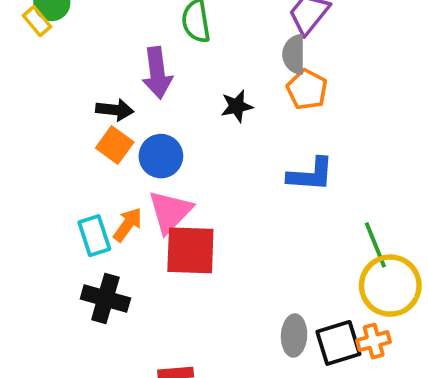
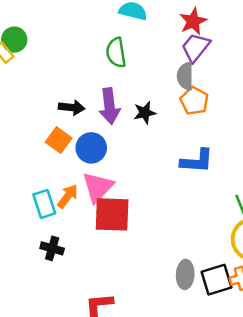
purple arrow: (157, 73) -> (109, 106), moved
black arrow: (115, 110) -> (72, 107), moved
black cross: (105, 299) -> (52, 248), size x0.7

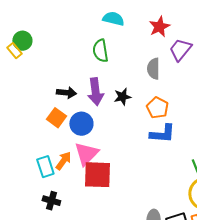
purple trapezoid: (196, 47) -> (180, 50), moved
orange pentagon: (194, 101) -> (157, 108), moved

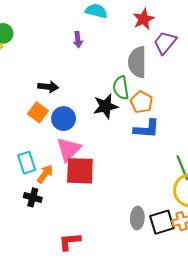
green semicircle: (100, 51) -> (121, 88), moved
gray semicircle: (153, 69) -> (137, 62), size x1.4
purple arrow: (95, 92) -> (78, 40), moved, size x0.6
black star: (122, 97) -> (106, 106), moved, size x1.4
orange arrow: (63, 161) -> (45, 174), moved

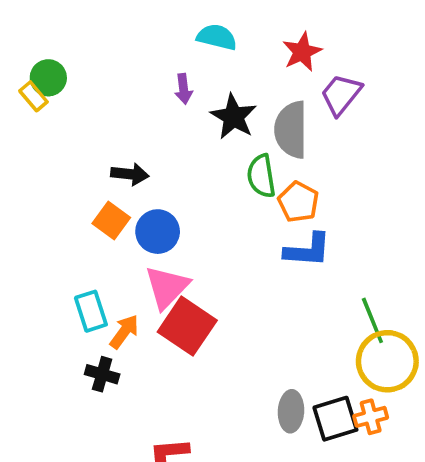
black star: (106, 106) -> (234, 117), moved, turned -30
red square: (80, 171) -> (187, 326), turned 32

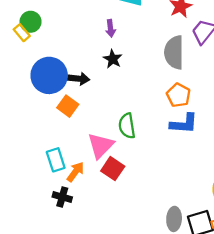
black star: (234, 117) -> (113, 59), moved, size x0.7
green semicircle: (261, 176) -> (127, 126), moved
blue circle: (158, 232) -> (49, 75), moved, size x1.4
red square: (187, 326) -> (113, 169), size x0.7

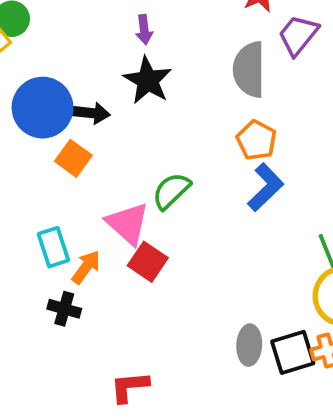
black star: (113, 59) -> (148, 80), size x1.5
blue L-shape: (184, 124) -> (266, 187), turned -48
green semicircle: (127, 126) -> (171, 191), turned 55
pink triangle: (101, 146) -> (128, 224), turned -32

